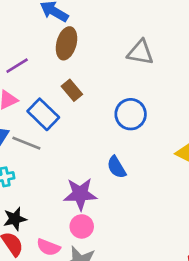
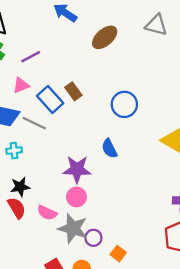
brown ellipse: (66, 43) -> (105, 37), moved, turned 30
gray triangle: (140, 52) -> (156, 25), moved
brown rectangle: (72, 90) -> (73, 91), moved

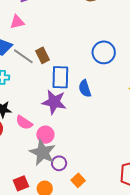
brown rectangle: (73, 91) -> (42, 55), moved
blue rectangle: (50, 100) -> (60, 77), moved, turned 35
pink circle: (76, 197) -> (45, 135), moved
pink semicircle: (47, 213) -> (24, 122), moved

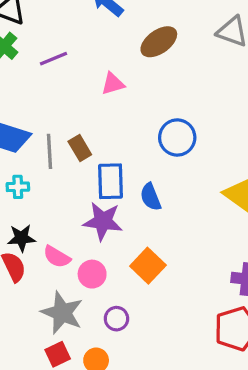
pink triangle: (17, 22) -> (113, 84), moved
gray line: (23, 56) -> (49, 151), turned 55
gray star: (43, 152) -> (62, 313), moved
orange square: (78, 180) -> (148, 266), moved, size x1.5

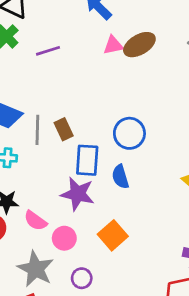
pink triangle: (113, 84) -> (113, 45), moved
blue circle: (177, 138) -> (129, 133), moved

